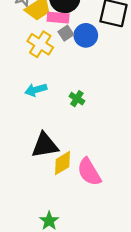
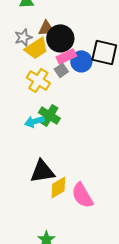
pink rectangle: (58, 18) -> (66, 56), moved, turned -30
blue circle: (86, 35) -> (81, 61), moved
green cross: (77, 99) -> (49, 115), moved, size x1.5

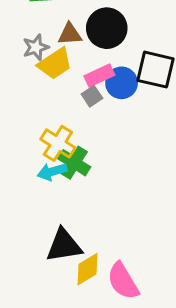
black circle: (60, 38) -> (107, 28), moved
yellow cross: (38, 80) -> (58, 143), moved

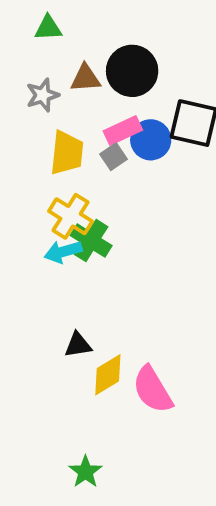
yellow trapezoid: (55, 64) -> (67, 153), moved, turned -51
black triangle: (64, 245) -> (78, 345), size x0.6

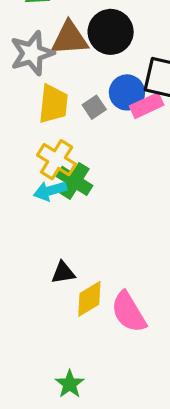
brown triangle: (85, 78) -> (70, 38), size x1.4
gray star: (43, 95) -> (32, 53), size x1.5
pink rectangle: (123, 131) -> (147, 106), moved

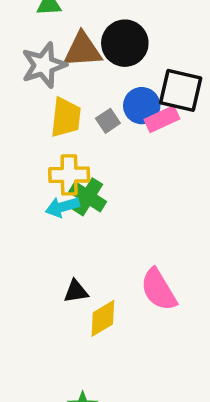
yellow cross: (57, 160) -> (69, 175), turned -33
pink semicircle: (129, 312) -> (159, 290), moved

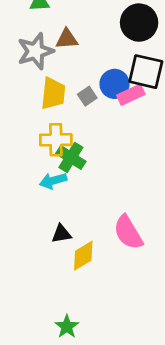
black circle: (125, 43) -> (139, 23), moved
brown triangle: (83, 50) -> (67, 39), size x0.7
cyan arrow: (62, 207) -> (53, 181), moved

